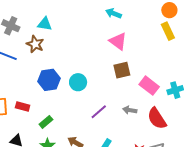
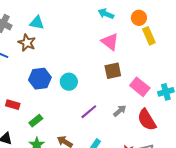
orange circle: (169, 10) -> (139, 18), moved
yellow rectangle: (168, 31) -> (149, 36), moved
gray arrow: (130, 110) -> (120, 111), turned 128

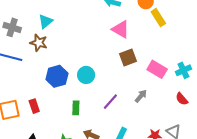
cyan triangle: (37, 23) -> (46, 21), turned -42
red rectangle: (13, 105) -> (34, 106), turned 64
red semicircle: (147, 120) -> (182, 99), moved, size x0.6
green rectangle: (36, 121) -> (76, 108), moved, turned -40

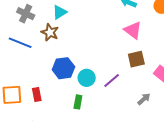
cyan circle: (86, 75) -> (87, 78), moved
purple line: (110, 102) -> (112, 80), moved

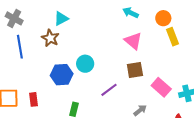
gray cross: (26, 14) -> (14, 18), moved
blue line: (20, 43) -> (20, 47), turned 55
cyan circle: (87, 78) -> (85, 64), moved

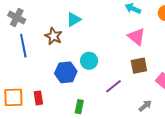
cyan triangle: (61, 19) -> (74, 19), moved

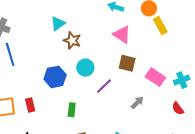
brown star: (53, 36) -> (72, 40), moved
cyan circle: (89, 61) -> (85, 68), moved
brown square: (139, 66) -> (127, 63), turned 30

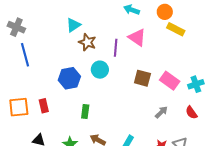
yellow rectangle: (160, 26) -> (176, 29), turned -36
brown square: (127, 63) -> (142, 78), moved
purple line: (104, 86) -> (116, 48), moved, turned -42
gray arrow: (137, 103) -> (161, 112), moved

